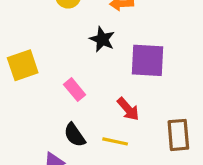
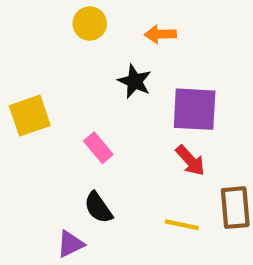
red arrow: (128, 109) -> (190, 161), moved
yellow line: (115, 141) -> (182, 225), moved

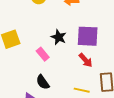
black star: (135, 81) -> (59, 37), moved

